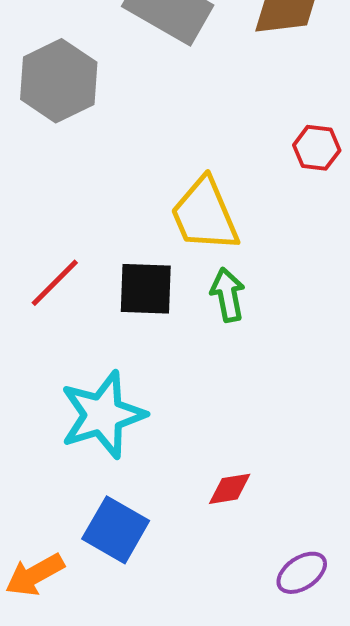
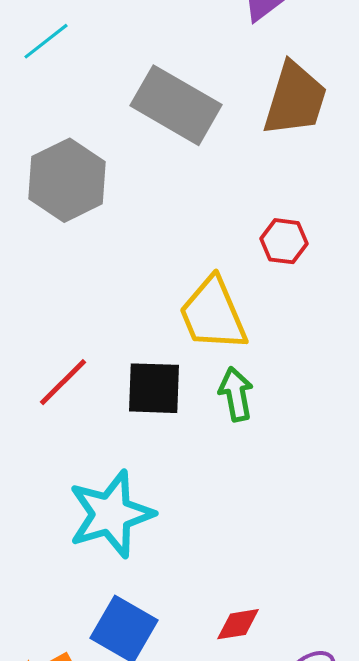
red hexagon: (317, 148) -> (284, 241), moved
red diamond: (230, 489) -> (238, 624), moved

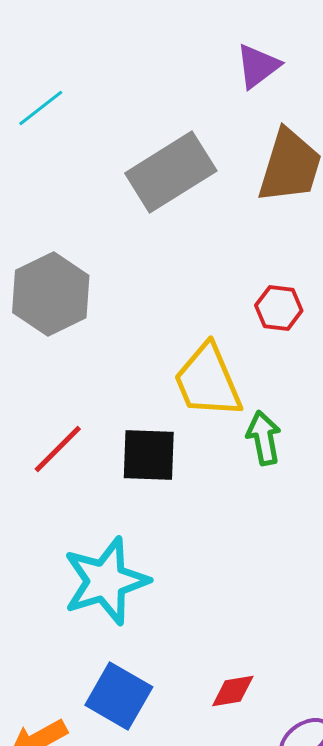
gray rectangle: (176, 105) -> (171, 172), turned -62
gray hexagon: (67, 180) -> (51, 294), moved
green arrow: (236, 394) -> (264, 438), moved

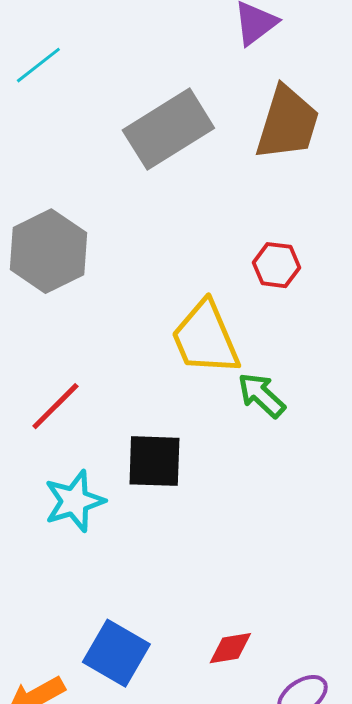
green arrow: (264, 438) -> (261, 395), turned -36
black square: (149, 455) -> (154, 461), moved
cyan star: (106, 581) -> (74, 501), moved, size x0.7

